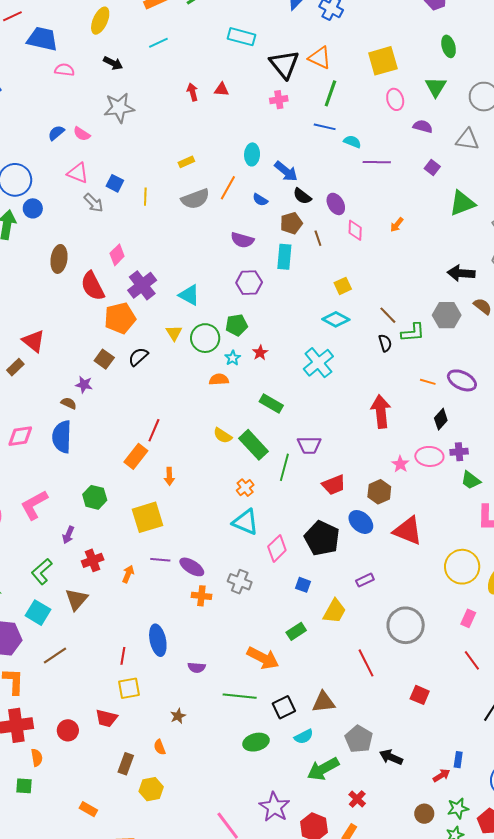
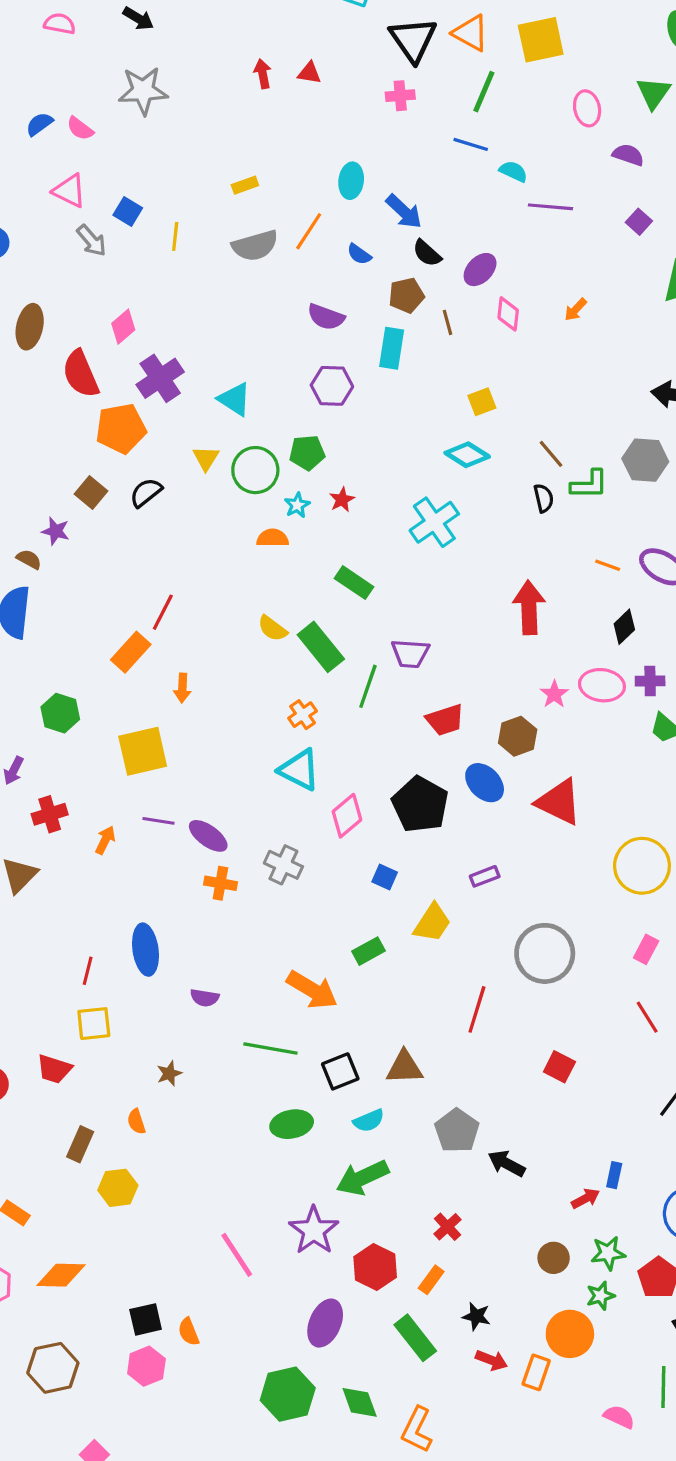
yellow square: (383, 61) -> (541, 40), moved
purple ellipse: (336, 204) -> (480, 270), turned 70
red line: (366, 663) -> (477, 1009), turned 40
green arrow: (323, 769) -> (362, 1178), moved

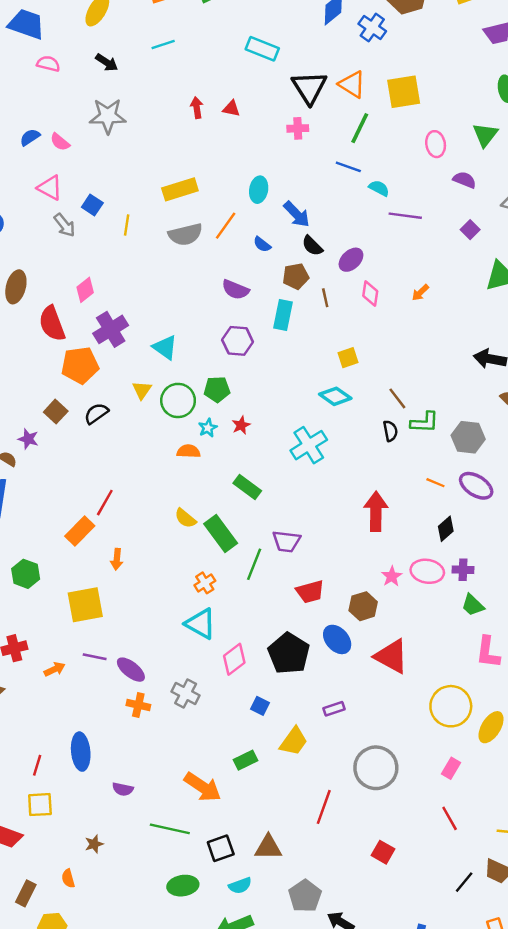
yellow rectangle: (245, 185) -> (180, 189), size x1.8
gray hexagon: (645, 460) -> (468, 437), moved
orange arrow: (105, 840) -> (55, 669), turned 36

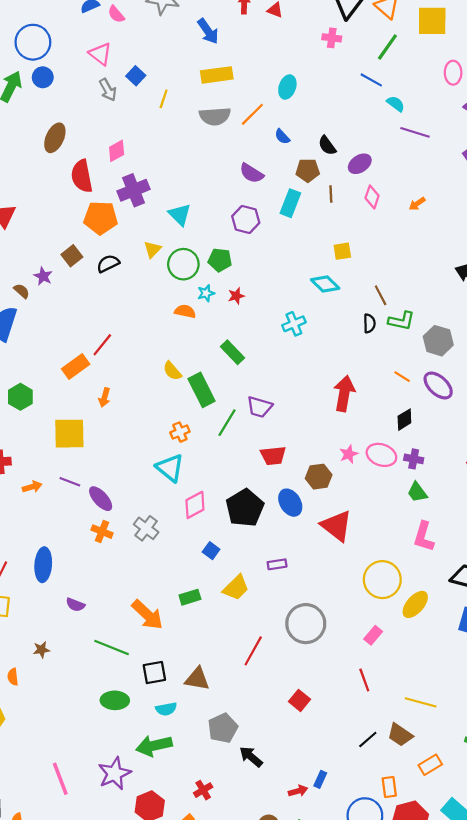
blue arrow: (297, 214) -> (208, 31), moved
cyan cross: (309, 445) -> (294, 324), size x0.7

